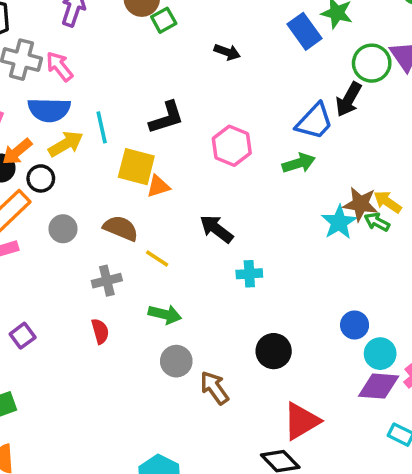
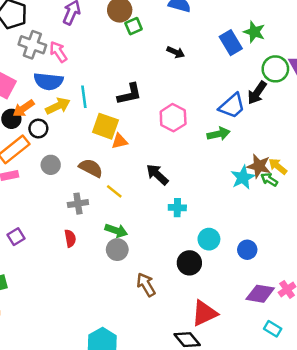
cyan circle: (380, 354) -> (209, 239), moved
gray circle: (176, 361) -> (117, 250), moved

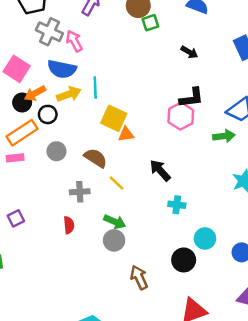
black L-shape: (129, 94) -> (192, 98), moved

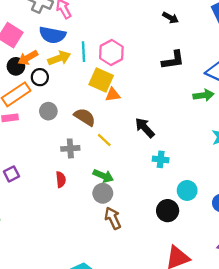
pink hexagon: (181, 116) -> (111, 52), moved
brown arrow: (139, 277) -> (113, 218), moved

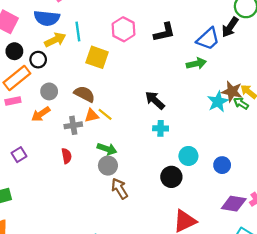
pink hexagon: (111, 52) -> (123, 29), moved
orange arrow: (28, 58) -> (41, 114), moved
orange triangle: (113, 95) -> (92, 116), moved
black arrow: (145, 128) -> (155, 100), moved

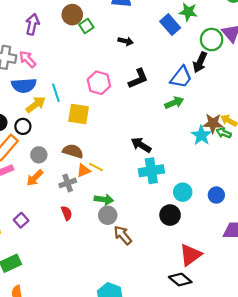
cyan cross: (161, 128) -> (151, 171), size x1.6

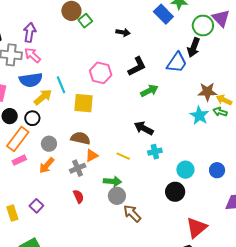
purple arrow: (32, 24) -> (30, 32), moved
green arrow: (174, 103) -> (149, 91), moved
brown star: (213, 123) -> (207, 92), moved
yellow line: (96, 167) -> (123, 156), moved
cyan cross: (151, 171) -> (155, 152), size x0.6

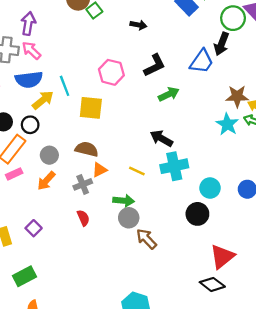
cyan cross: (155, 152) -> (174, 166), size x1.6

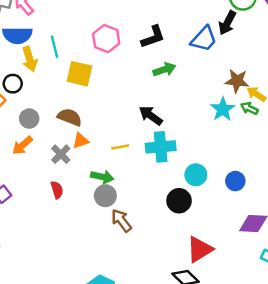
yellow arrow: (43, 100) -> (30, 59), turned 105
yellow line: (137, 171) -> (120, 147), turned -42
gray cross: (83, 184) -> (61, 154), turned -30

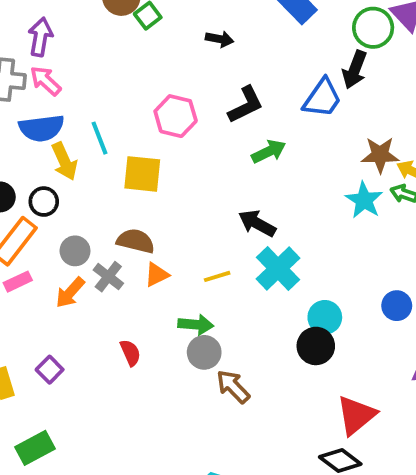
cyan cross: (161, 147) -> (278, 269), turned -32
gray cross: (61, 154) -> (108, 277), moved
cyan circle: (196, 175) -> (325, 317), moved

